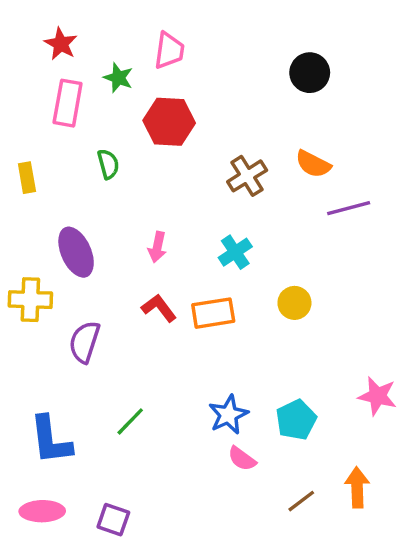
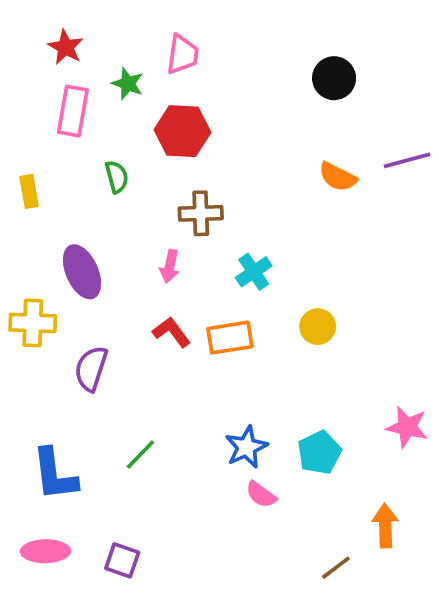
brown cross: (247, 176) -> (201, 213), moved, turned 30
purple line: (349, 208) -> (407, 160), moved
brown line: (301, 501) -> (336, 568), moved

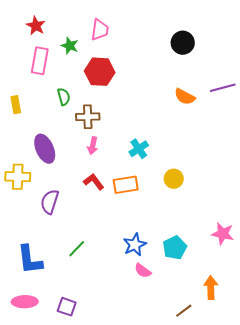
brown cross: (201, 213) -> (88, 117), moved

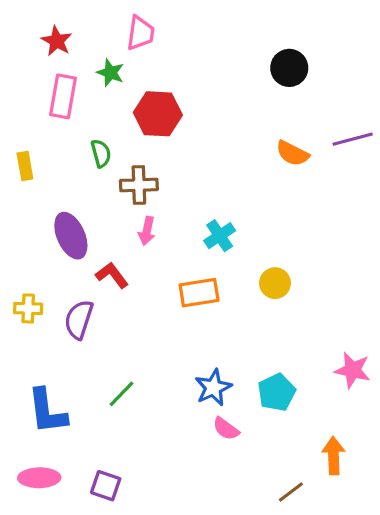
pink trapezoid: (100, 30) -> (140, 33), moved
yellow cross: (18, 177) -> (28, 308), moved, size x0.7
red L-shape: (94, 182) -> (112, 275), moved

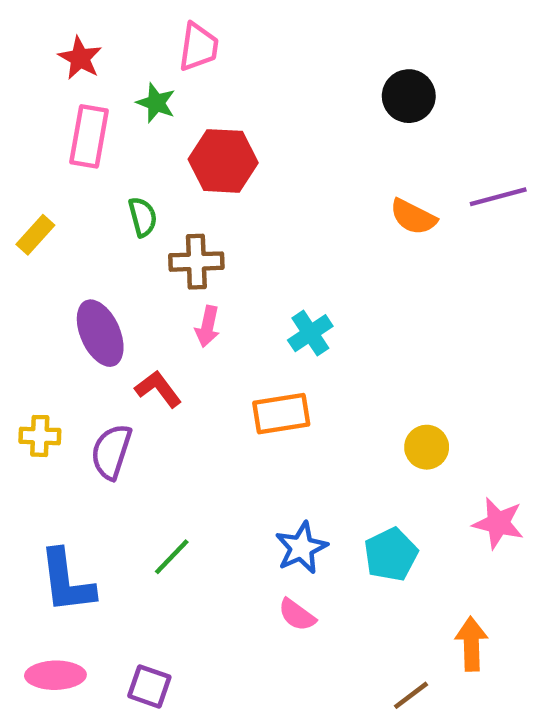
yellow rectangle: (25, 166) -> (35, 235), turned 52
yellow circle: (275, 283) -> (427, 447), moved
pink semicircle: (226, 429) -> (297, 615), moved

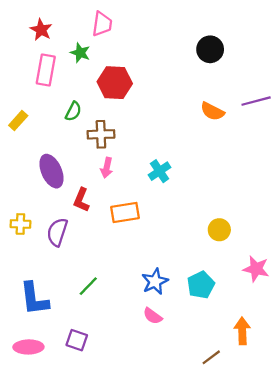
green semicircle: (143, 217) -> (73, 111), turned 42
red L-shape: (158, 389) -> (81, 200), turned -120
orange rectangle: (281, 414) -> (125, 213), moved
purple square: (149, 686) -> (77, 340), moved

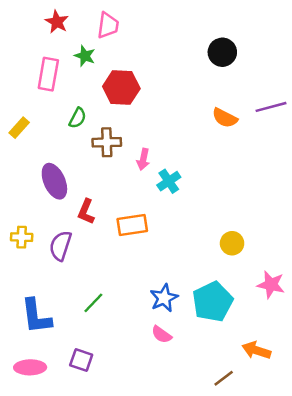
red star: (41, 30) -> (57, 22), moved
pink arrow: (107, 168) -> (143, 159), moved
cyan pentagon: (201, 285) -> (213, 302), size x1.4
orange arrow: (242, 331) -> (256, 350), turned -70

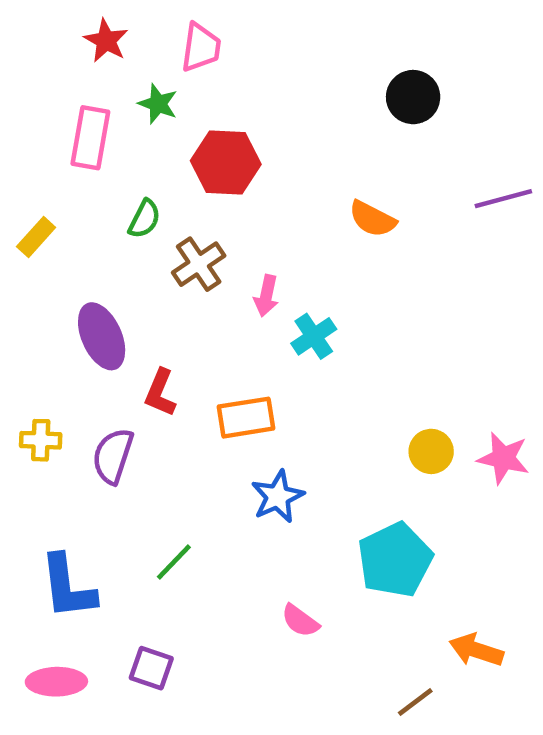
orange semicircle: (225, 118) -> (372, 219), moved
brown cross: (107, 142) -> (199, 264), turned -32
pink star: (271, 285) -> (503, 458), moved
blue star: (164, 298) -> (278, 497), moved

